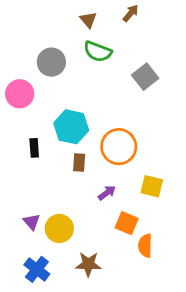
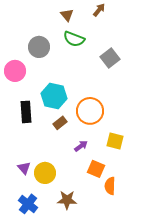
black rectangle: (34, 148) -> (26, 112), size x1.5
brown rectangle: (79, 162) -> (60, 123), turned 48

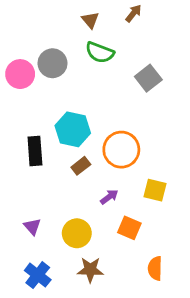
pink circle: (15, 71) -> (20, 74), moved
yellow circle: (45, 173) -> (77, 233), moved
orange semicircle: (110, 186) -> (155, 268), moved

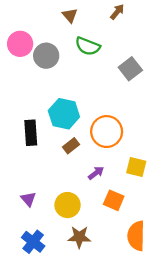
brown triangle: (90, 20) -> (70, 15), moved
pink circle: (20, 74) -> (20, 44), moved
orange semicircle: (155, 268) -> (136, 236), size x1.4

